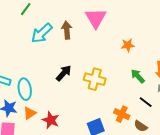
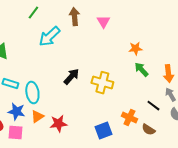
pink triangle: (96, 18) -> (103, 22), size x0.6
brown arrow: (67, 30) -> (74, 17), moved
green arrow: (138, 76) -> (141, 70), moved
red star: (51, 120) -> (58, 124), turned -30

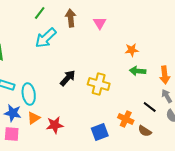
green line: (33, 13) -> (40, 13), moved
green arrow: (141, 70) -> (138, 71), turned -42

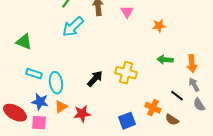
orange star: (132, 50) -> (159, 26), moved
black arrow: (68, 78) -> (95, 79), moved

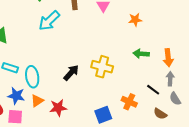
gray arrow: (194, 85) -> (170, 79), turned 32
brown semicircle: (172, 120) -> (160, 114), moved

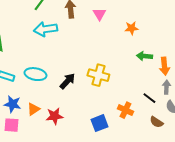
cyan arrow: (49, 21) -> (45, 29), turned 35
green arrow: (141, 54) -> (144, 56), moved
cyan ellipse: (32, 77) -> (35, 74), moved, turned -70

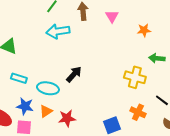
cyan ellipse: (35, 74) -> (48, 88), moved
yellow cross: (98, 75) -> (135, 77), moved
black arrow: (67, 81) -> (74, 74), moved

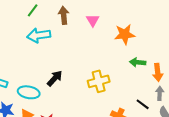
orange star: (144, 30) -> (125, 34), size x1.5
yellow cross: (135, 77) -> (99, 81), moved, turned -30

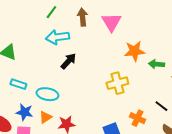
pink triangle: (93, 20) -> (111, 22), size x1.5
orange star: (125, 34) -> (134, 51), moved
black arrow: (55, 78) -> (68, 61), moved

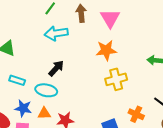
orange star: (134, 51) -> (106, 50), moved
black arrow: (68, 61) -> (56, 68), moved
orange triangle: (45, 117) -> (44, 113), turned 32

